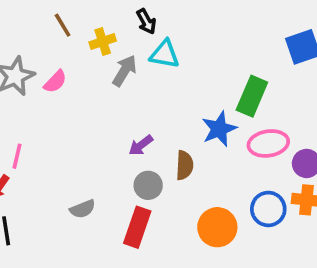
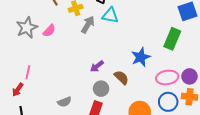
green rectangle: (252, 96) -> (172, 39), moved
pink ellipse: (268, 143) -> (167, 77), moved
brown semicircle: (185, 165) -> (121, 77), turned -49

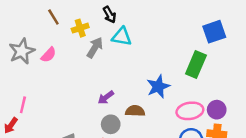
brown semicircle: (121, 77) -> (135, 111), turned -42

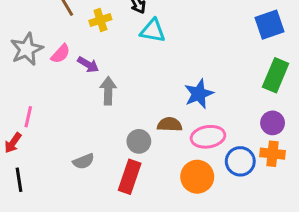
gray arrow: (95, 48) -> (108, 91), moved, turned -30
green rectangle: (196, 65) -> (276, 75), moved
purple arrow: (106, 97) -> (88, 65), moved, turned -112
pink ellipse: (190, 111) -> (208, 137), moved

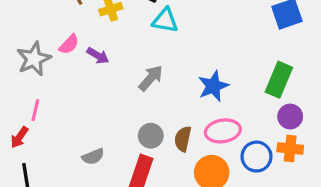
gray star: (27, 49) -> (34, 59), moved
green rectangle: (276, 75) -> (279, 80), moved
gray arrow: (108, 91) -> (151, 78), moved, turned 40
brown semicircle: (170, 124) -> (183, 139), moved, turned -80

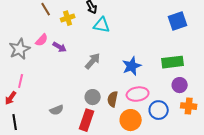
green rectangle: (279, 80) -> (173, 62), turned 60
orange cross: (290, 149) -> (189, 106), moved

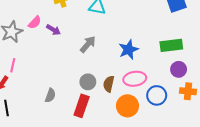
gray semicircle: (57, 110) -> (50, 95), turned -48

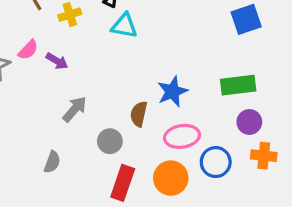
gray arrow: (88, 44) -> (75, 109), moved
brown semicircle: (109, 84) -> (139, 114), moved
red rectangle: (82, 106) -> (123, 183), moved

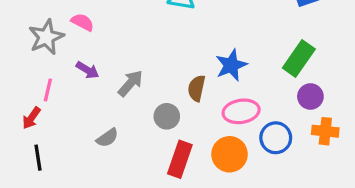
pink semicircle: (28, 50) -> (83, 22), turned -105
purple arrow: (57, 61) -> (88, 70), moved
green rectangle: (238, 85) -> (299, 59), turned -48
gray semicircle: (52, 162) -> (107, 138), turned 35

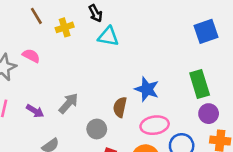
green rectangle: (299, 59) -> (200, 84), turned -52
blue star: (231, 65) -> (147, 89), turned -30
purple arrow: (88, 70) -> (35, 111), moved

